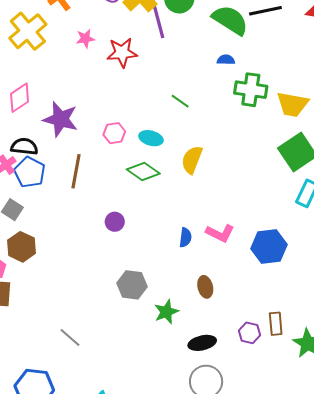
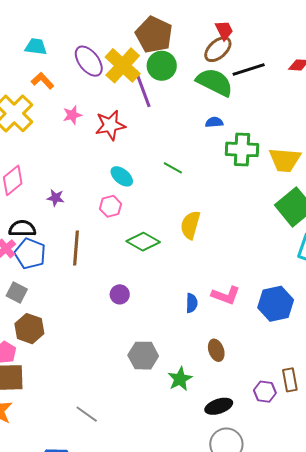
purple star: (60, 119) -> (56, 198), size x0.5
cyan ellipse: (151, 138) -> (122, 176), moved, turned 30

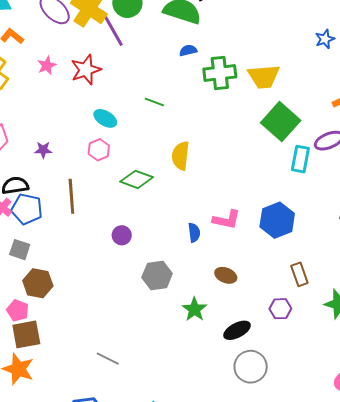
brown ellipse: (216, 350) -> (226, 275), turned -40
gray hexagon: (143, 356) -> (157, 275), moved
brown rectangle: (290, 380) -> (299, 274), moved

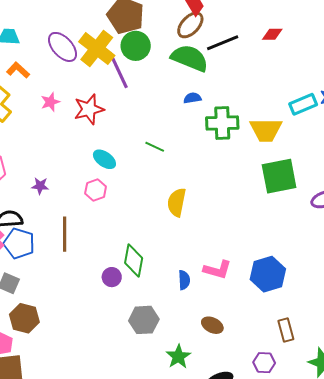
green square: (281, 122) -> (279, 176), turned 33
cyan rectangle: (300, 159) -> (303, 104), moved, turned 52
green diamond: (137, 179) -> (134, 260), moved, turned 76

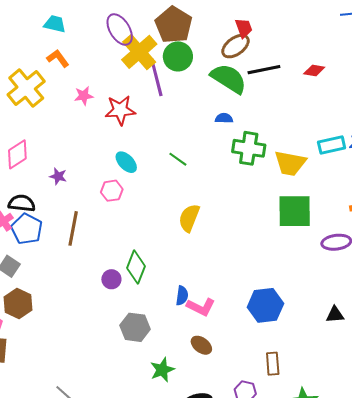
purple ellipse: (63, 47) -> (120, 29), moved
pink L-shape: (217, 270) -> (201, 307), moved

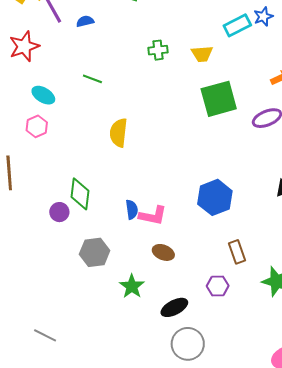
blue semicircle: (224, 118) -> (85, 21), moved
green cross: (249, 148) -> (158, 50), size x0.6
yellow trapezoid: (290, 163) -> (202, 54), size x0.7

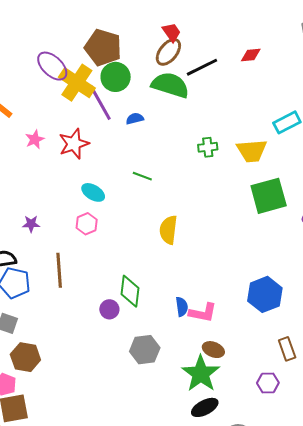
yellow trapezoid: (202, 54) -> (252, 151), size x1.4
green star: (132, 286) -> (201, 374), moved, size x1.5
black ellipse: (174, 307) -> (205, 407), moved

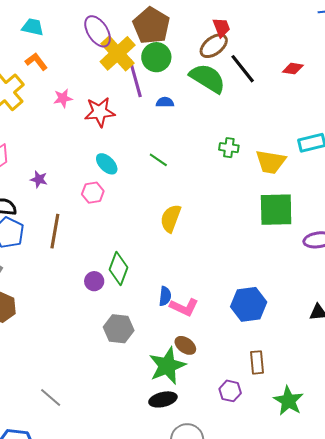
black line: (202, 67) -> (243, 69), turned 64

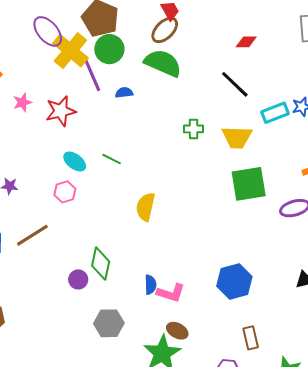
black line: (243, 69) -> (235, 84), moved
green line: (158, 160) -> (112, 159), moved
brown line: (55, 231) -> (32, 235), turned 56

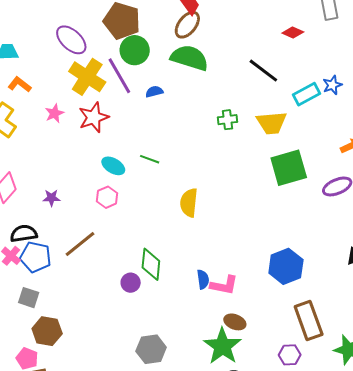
red diamond: (246, 42) -> (293, 32), moved, turned 30
yellow cross: (70, 51) -> (87, 77), moved
gray hexagon: (109, 323) -> (151, 349), moved
brown rectangle: (251, 338) -> (309, 321), size x1.6

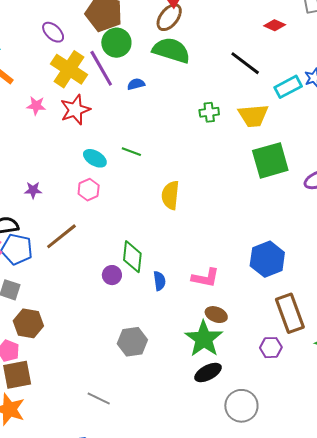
purple ellipse: (71, 40) -> (53, 32), size x0.7
pink star: (54, 113) -> (36, 106), turned 30
blue semicircle: (203, 279) -> (159, 281), moved

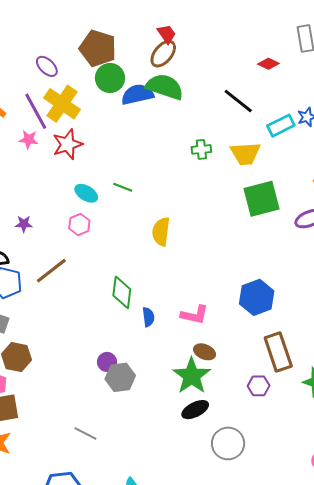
purple line: (101, 68) -> (36, 111), moved
blue semicircle: (136, 84) -> (137, 94), moved, size x1.8
purple circle: (112, 275) -> (107, 362), moved

